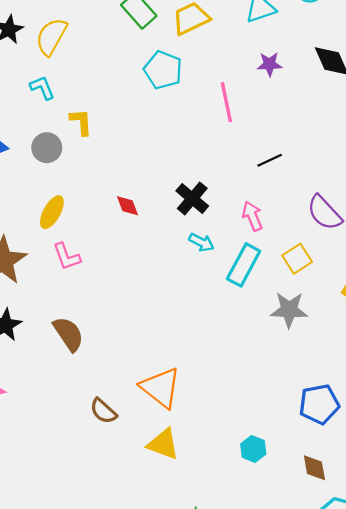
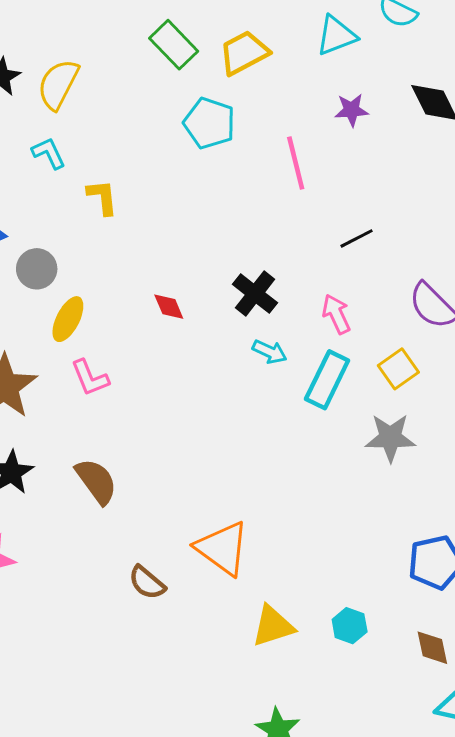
gray circle: (47, 148) -> (37, 269), moved
yellow triangle: (163, 444) -> (273, 626), moved, turned -36

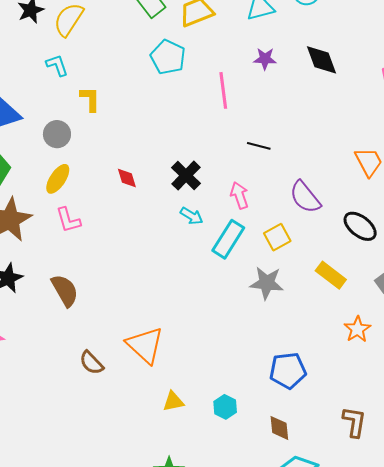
black line: (357, 238) -> (259, 146), turned 35
gray circle: (37, 269) -> (57, 134), moved
yellow triangle: (273, 626) -> (173, 401), size x0.7

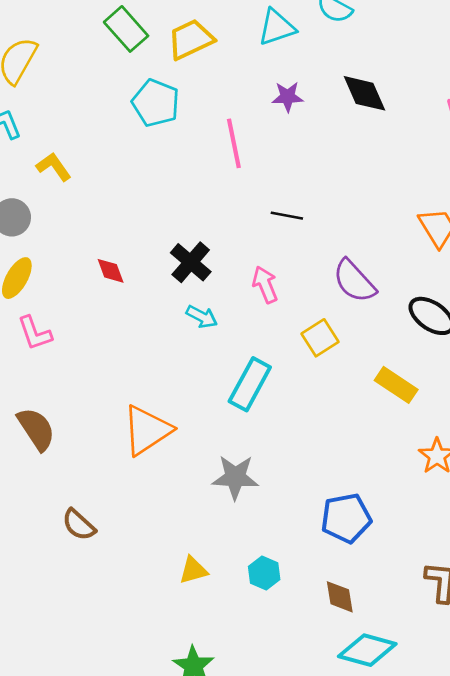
yellow L-shape: (90, 99) -> (54, 167), turned -32
cyan rectangle: (228, 239) -> (250, 384), moved
gray star: (267, 283) -> (235, 477), moved
orange triangle: (145, 345) -> (147, 430), moved, turned 48

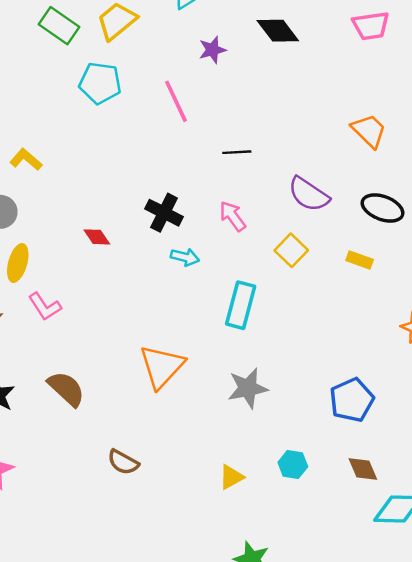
yellow rectangle: (396, 385) -> (360, 260), moved, size x0.7

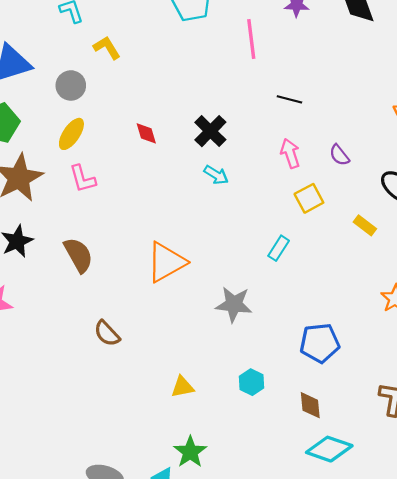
purple semicircle: (309, 194) -> (339, 155), size x0.6
pink arrow: (233, 216) -> (290, 153), moved
cyan rectangle: (241, 305) -> (279, 248), moved, size x0.6
yellow triangle: (231, 477) -> (183, 387), moved

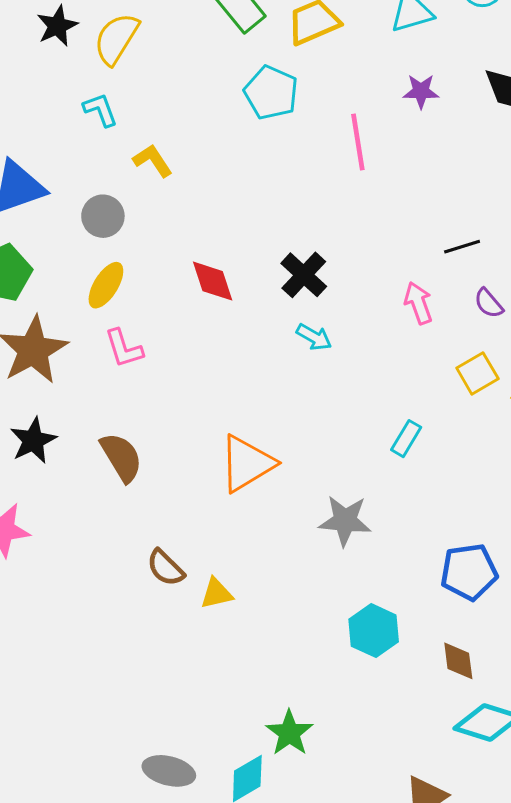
black line: (289, 99) -> (462, 247), moved, turned -30
red diamond: (146, 133) -> (213, 281), size x1.4
yellow square: (309, 198) -> (477, 373), moved
cyan hexagon: (251, 382) -> (374, 631), size x1.4
yellow triangle: (183, 387) -> (217, 593), moved

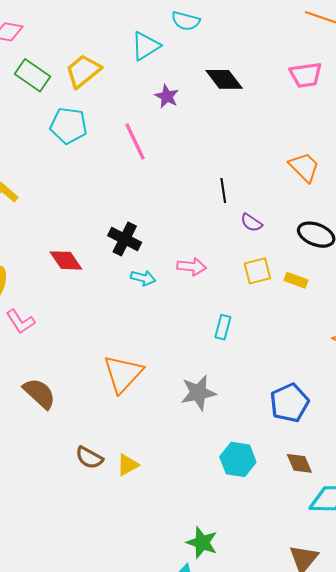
purple star: (421, 91) -> (167, 96), turned -30
black line: (462, 247) -> (223, 190), turned -65
pink arrow: (418, 303) -> (192, 267), moved, turned 132
yellow square: (477, 373) -> (257, 271), turned 32

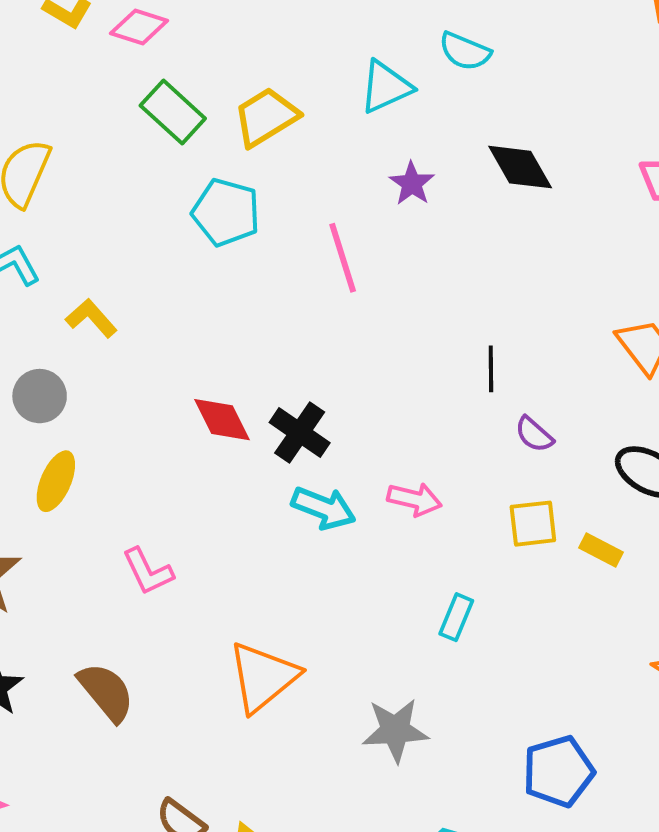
red diamond: (66, 260) -> (222, 420), moved
cyan arrow: (143, 278) -> (324, 508), size x1.4
pink L-shape: (20, 321) -> (148, 571), moved

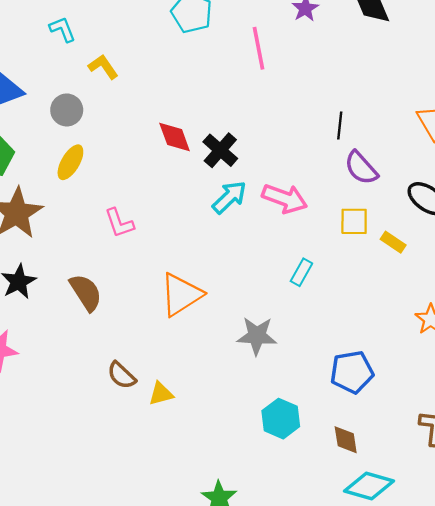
purple semicircle: (534, 434) -> (361, 168), size x1.5
pink arrow: (415, 499) -> (285, 198), size x1.4
cyan arrow: (324, 508) -> (229, 197), turned -72

